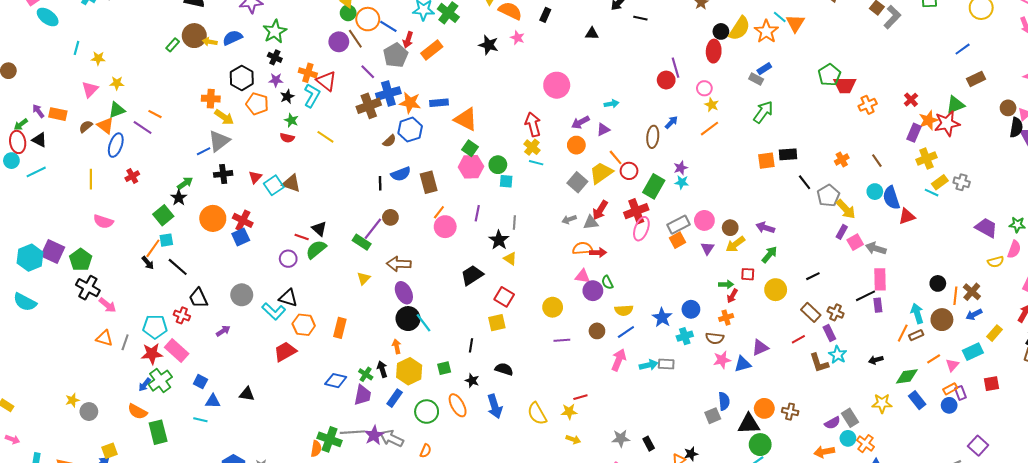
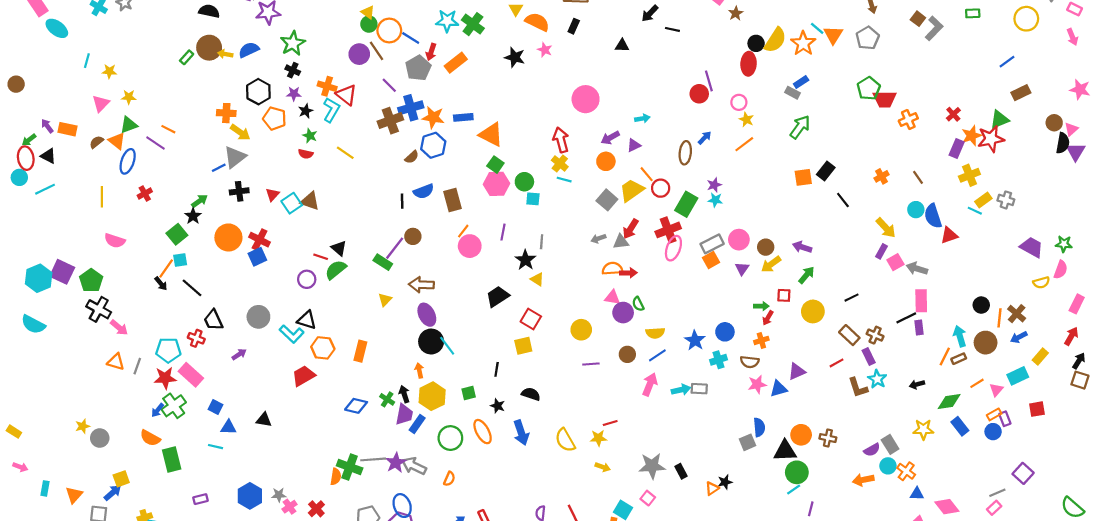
black rectangle: (788, 154) -> (826, 171), turned -48
gray pentagon: (828, 196) -> (868, 38), moved
purple trapezoid: (363, 395) -> (404, 414), moved
gray star: (621, 438) -> (652, 466), size x1.4

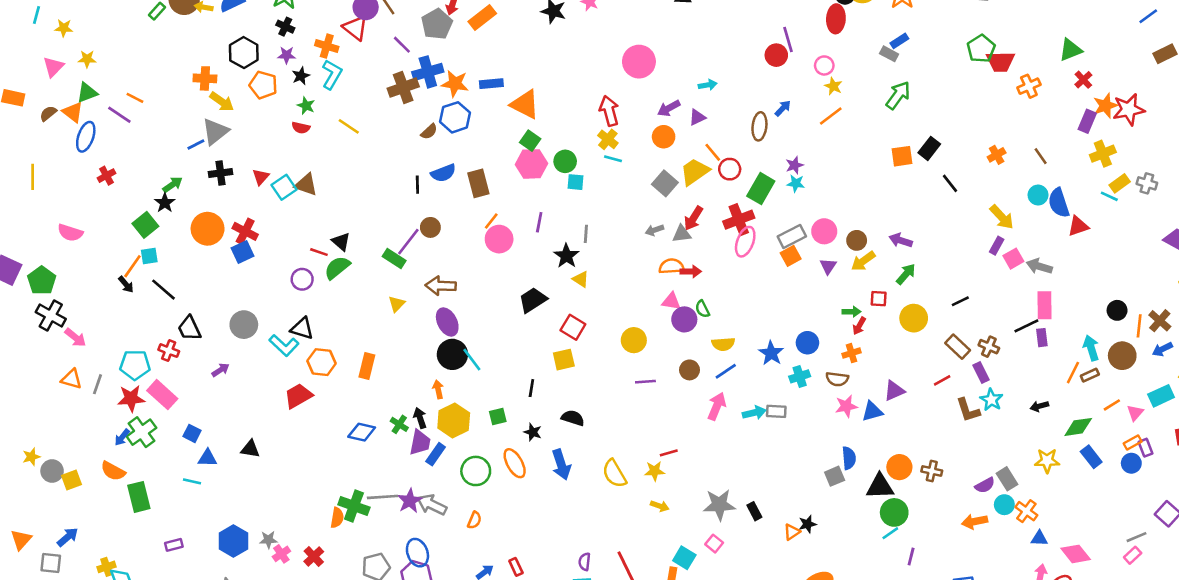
red triangle: (346, 95) -> (355, 28), moved
green triangle: (999, 120) -> (1070, 50), moved
yellow line: (102, 197) -> (33, 177), moved
yellow square: (121, 479) -> (72, 480), moved

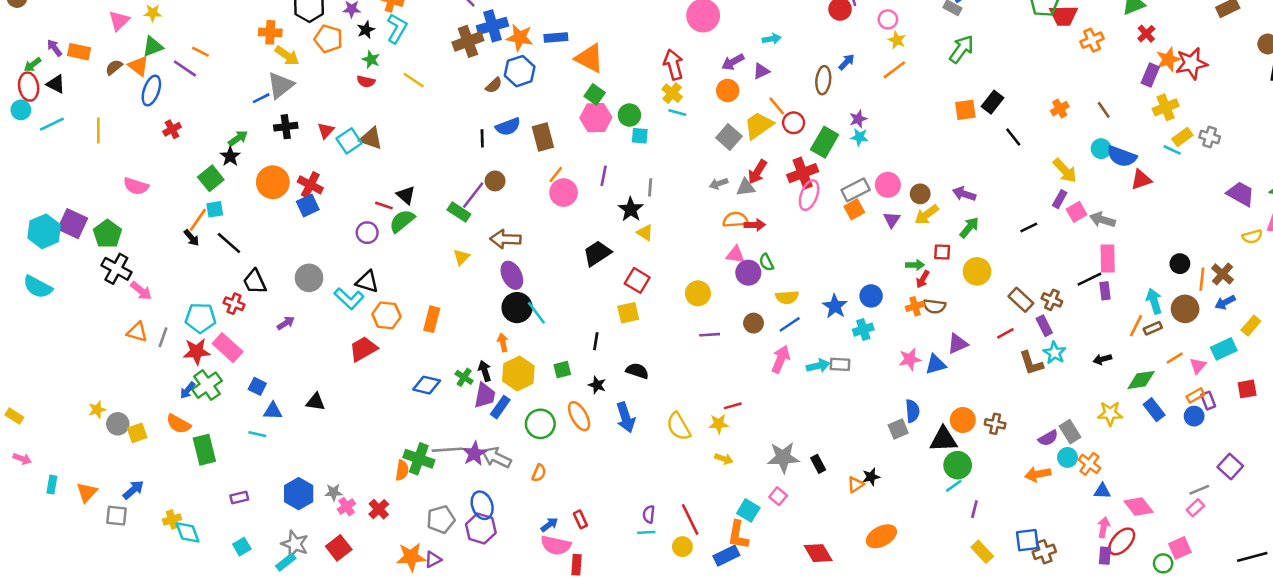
blue semicircle: (1059, 203) -> (1122, 156), turned -52
black line: (960, 301) -> (1029, 227), moved
brown semicircle: (837, 379) -> (934, 306), moved

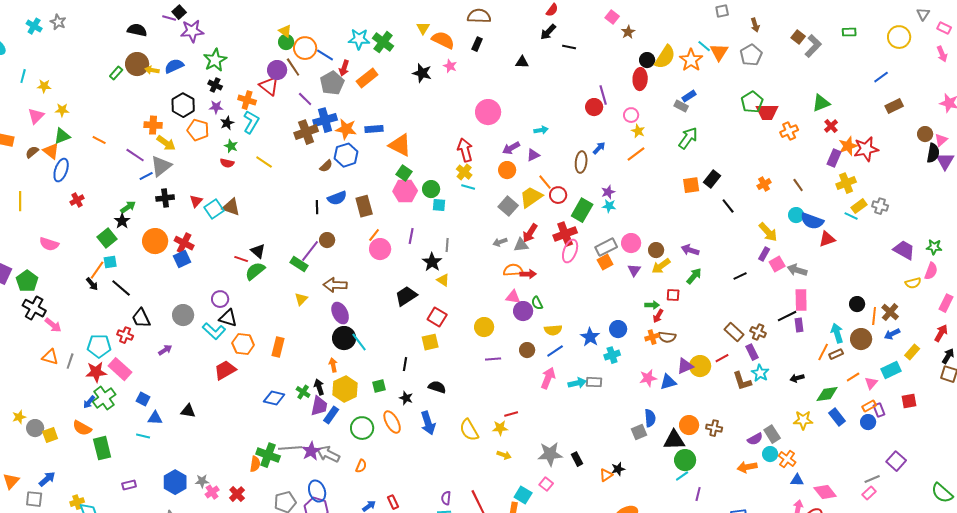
purple line: (185, 69) -> (135, 155), moved
purple circle: (367, 233) -> (220, 299), moved
yellow circle: (977, 271) -> (700, 366), moved

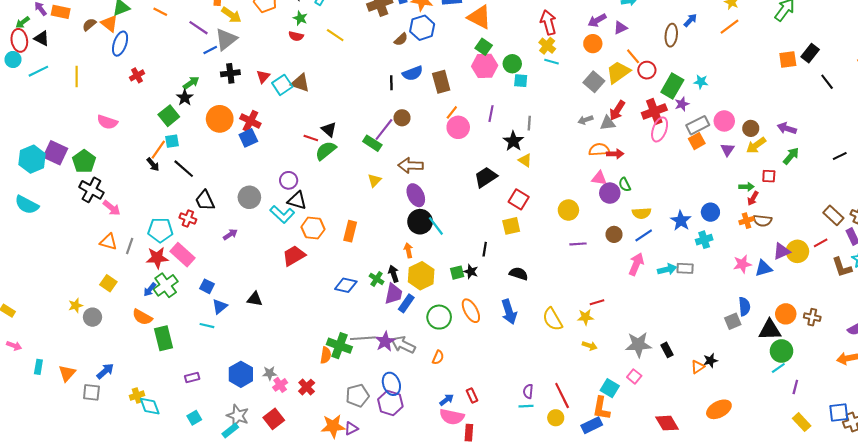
purple star: (608, 192) -> (682, 104), moved
black star: (406, 398) -> (471, 271), moved
blue triangle: (155, 418) -> (220, 306), turned -42
yellow square: (50, 435) -> (108, 283), moved, turned -35

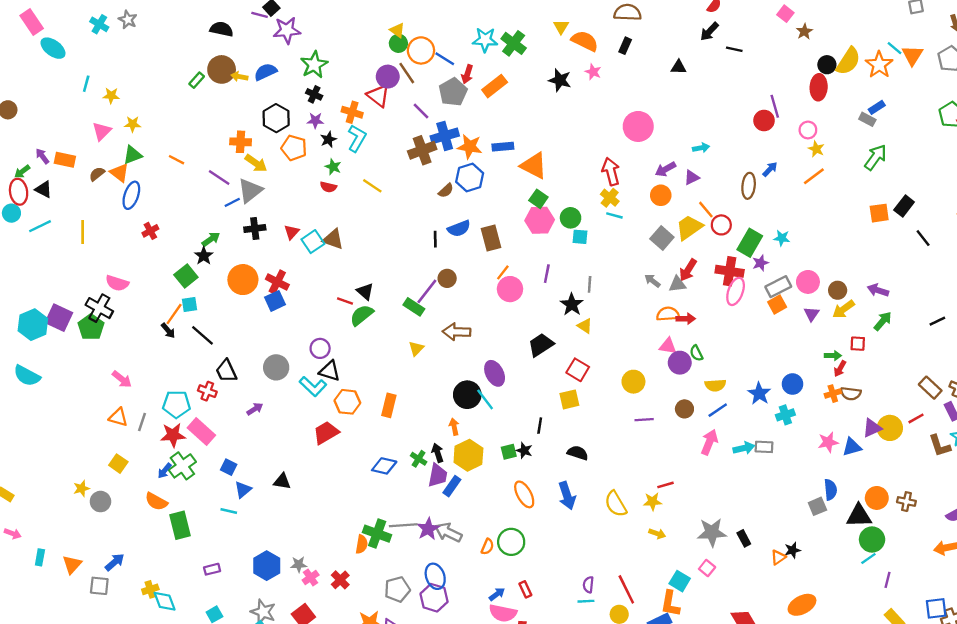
red cross: (654, 111) -> (730, 271), turned 30
gray arrow: (585, 120) -> (652, 281), turned 56
black cross: (91, 190) -> (99, 308), moved
purple ellipse: (416, 195) -> (495, 373), moved
green circle: (439, 317) -> (511, 542), moved

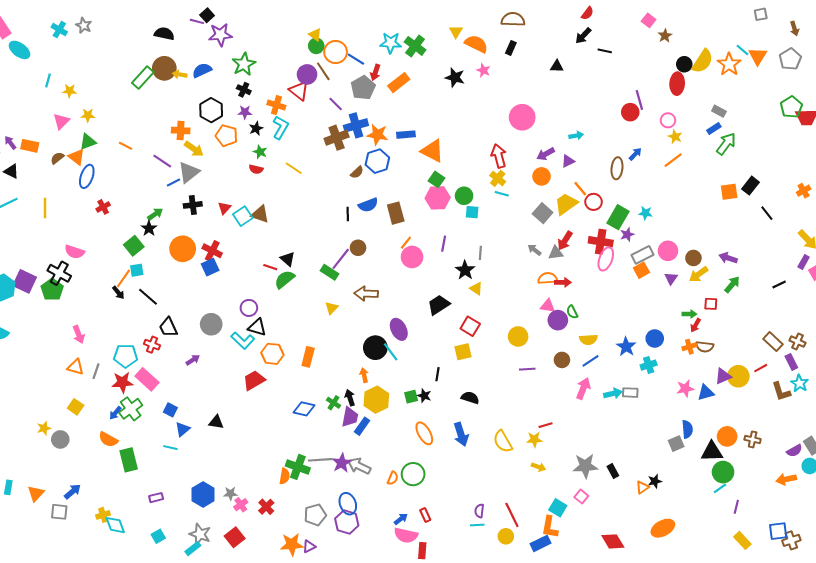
green rectangle: (197, 80) -> (143, 77), size x1.6
blue rectangle: (877, 107) -> (714, 128), moved
pink arrow: (122, 379) -> (79, 334), turned 30

